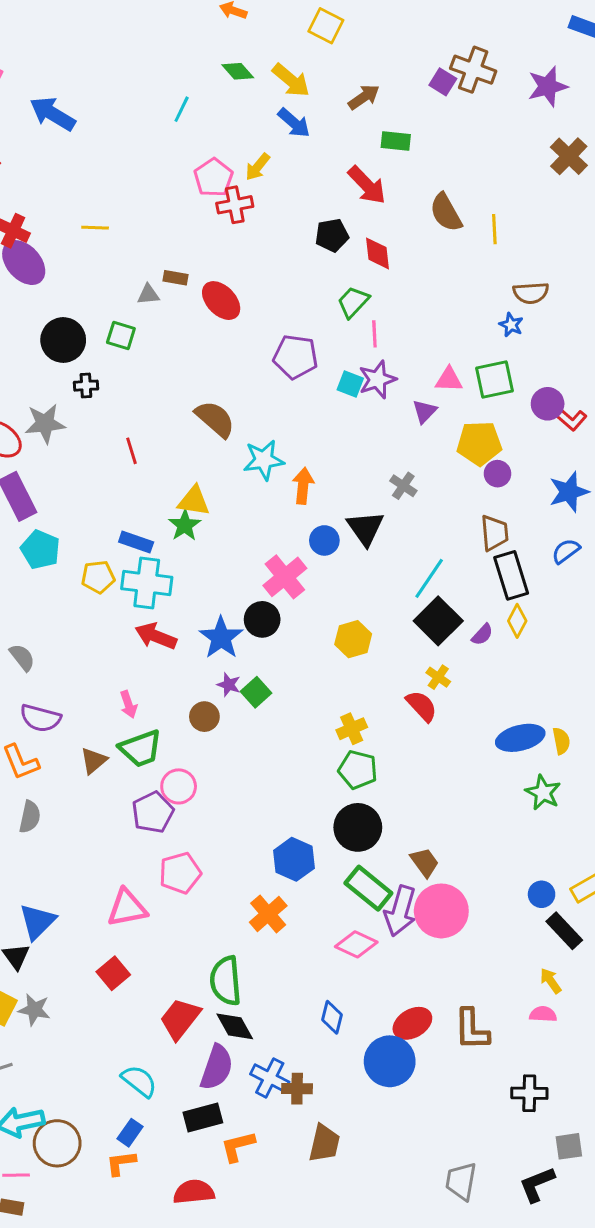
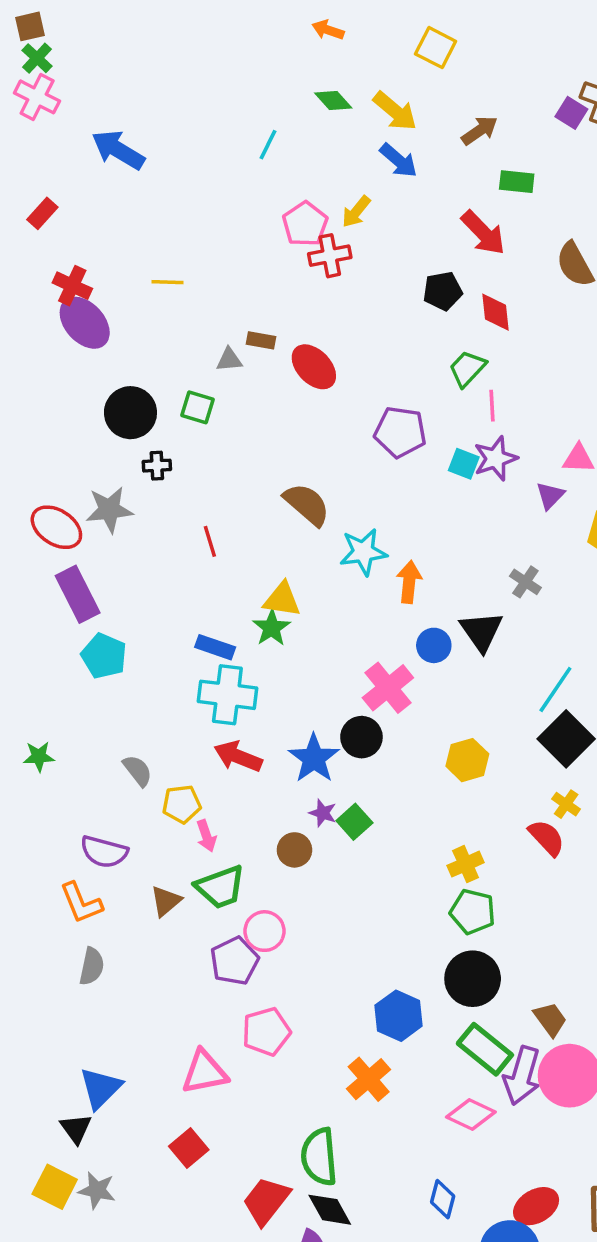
yellow pentagon: (98, 577) -> (182, 804), moved
gray semicircle: (22, 657) -> (138, 771), moved

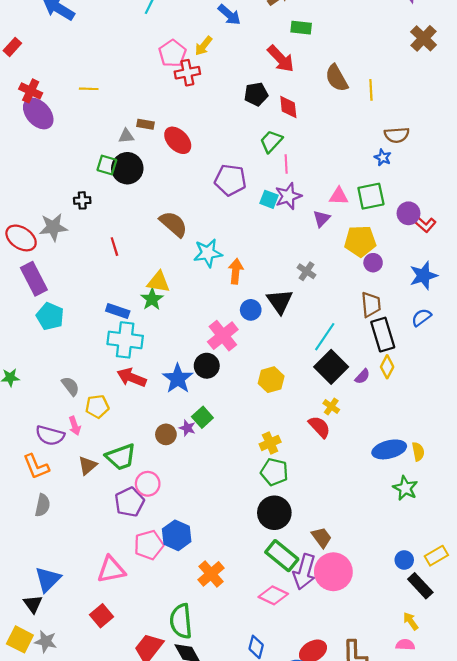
black circle: (130, 413) -> (127, 168), moved
purple star: (323, 813) -> (187, 428), moved
pink arrow: (206, 836) -> (75, 426), moved
blue hexagon: (399, 1016) -> (177, 535), moved

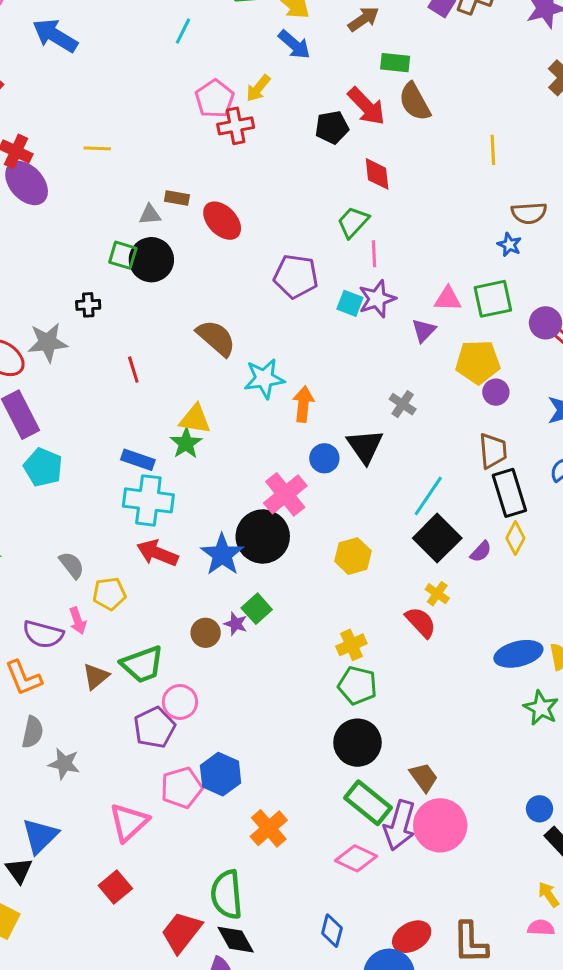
brown semicircle: (337, 78) -> (415, 102), moved
black pentagon: (256, 94) -> (332, 127), moved
black circle: (207, 366) -> (263, 537), size x1.5
pink triangle: (111, 570) -> (129, 822), turned -32
gray star: (46, 642) -> (64, 764), moved

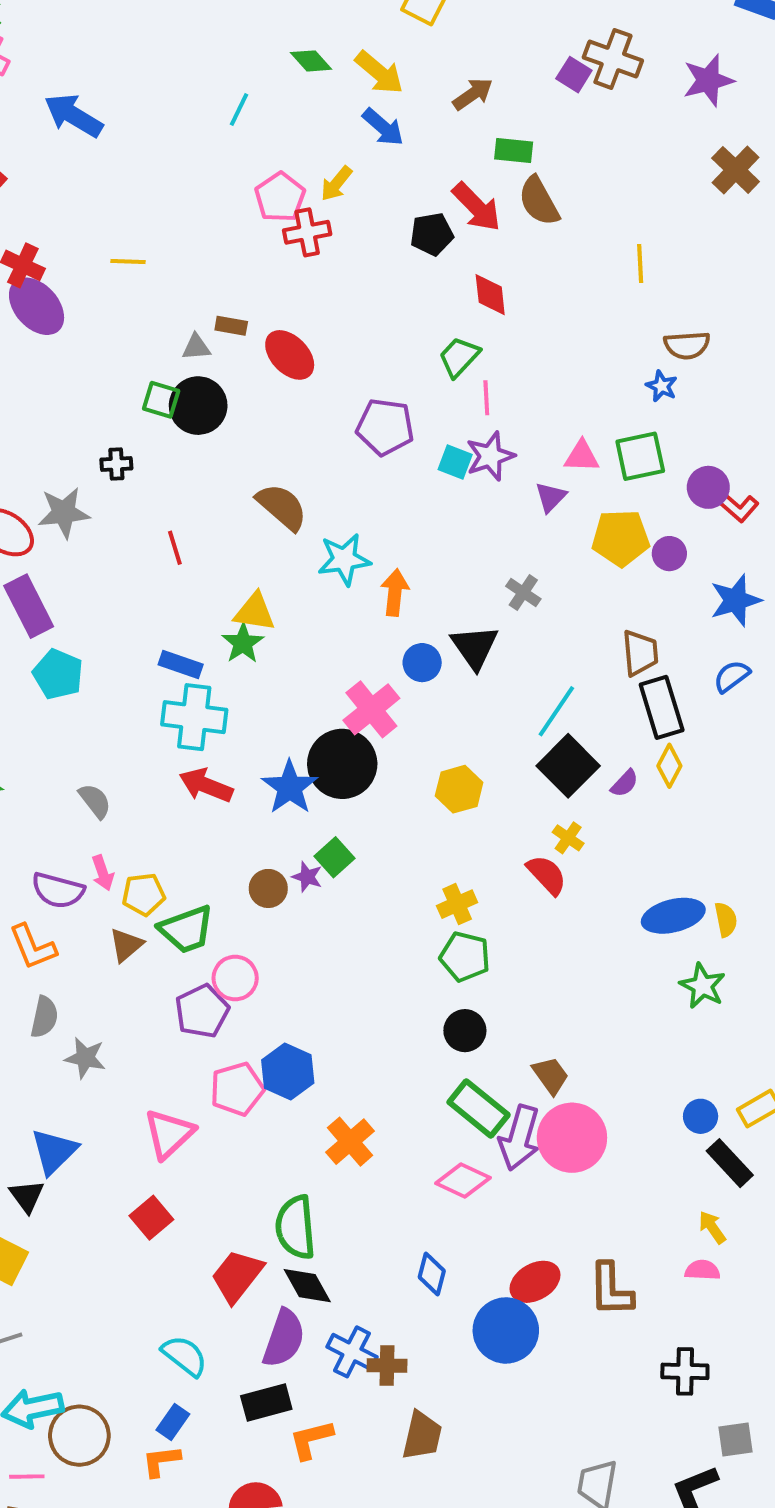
purple circle: (496, 392) -> (669, 554), moved
yellow pentagon: (109, 594) -> (144, 894), moved
black circle: (357, 743) -> (465, 1031), size x0.7

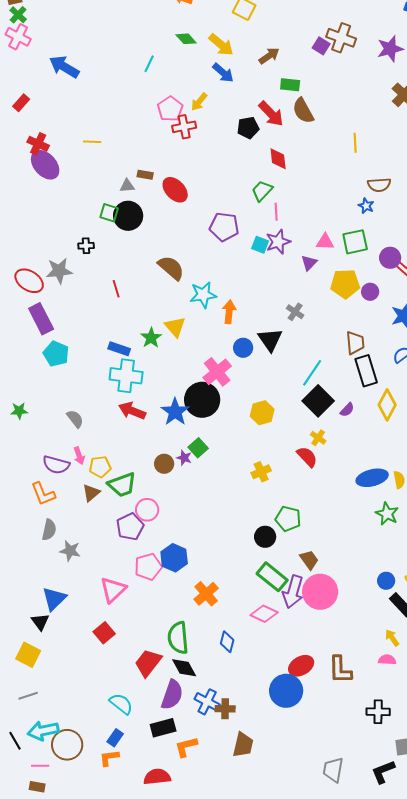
yellow triangle: (255, 612) -> (175, 327), moved, turned 40
yellow diamond: (669, 766) -> (387, 405), moved, size x1.4
green pentagon: (465, 957) -> (288, 519), moved
blue diamond: (432, 1274) -> (227, 642), moved

